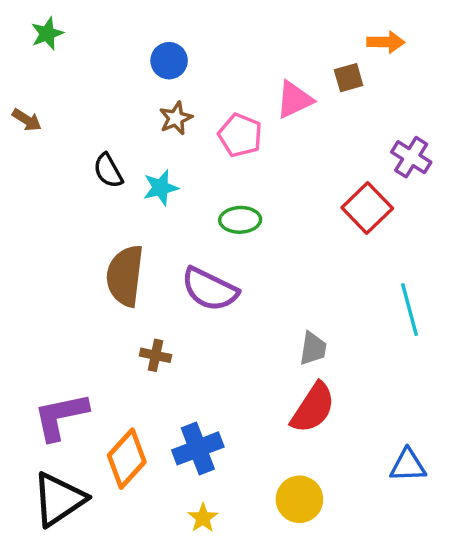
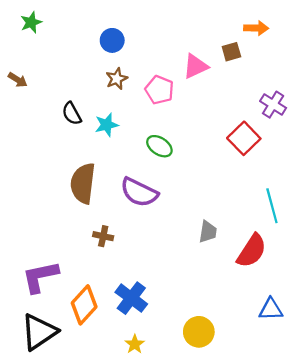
green ellipse: (240, 220) -> (159, 146), turned 35
red semicircle: (313, 408) -> (252, 251), moved
blue cross: (198, 448) -> (131, 298), turned -32

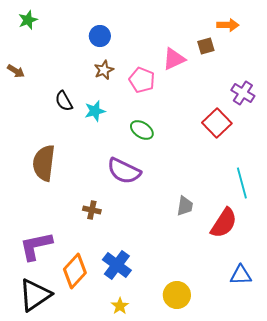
brown semicircle: (83, 183) -> (44, 163), moved

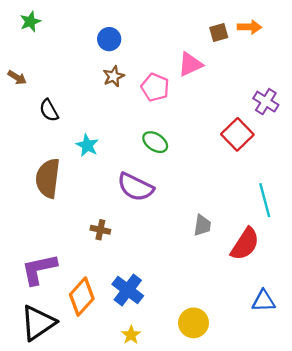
brown square: (206, 46) -> (219, 33), moved
black semicircle: (64, 101) -> (49, 110), moved
cyan star: (95, 111) -> (87, 145), moved, turned -30

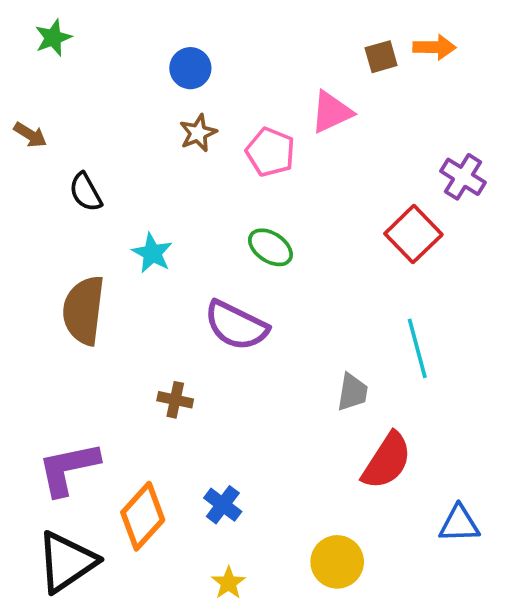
cyan line: (265, 200) -> (417, 348), moved
red semicircle: (245, 244) -> (387, 461), moved
blue cross: (128, 290) -> (223, 505), size x0.7

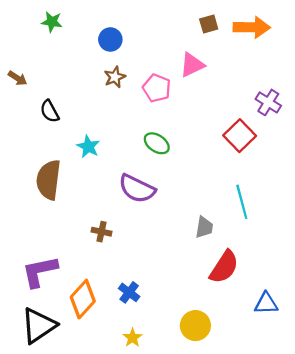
green star: (53, 38) -> (52, 22), moved, turned 30
orange arrow: (434, 47) -> (252, 27), size x1.5
brown square: (381, 57) -> (209, 24), moved

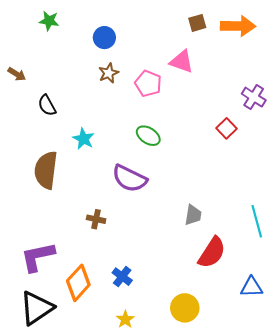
pink triangle: (192, 65) -> (182, 62), turned 45
red square: (240, 136) -> (227, 128), size x0.7
cyan line: (242, 202) -> (257, 221), moved

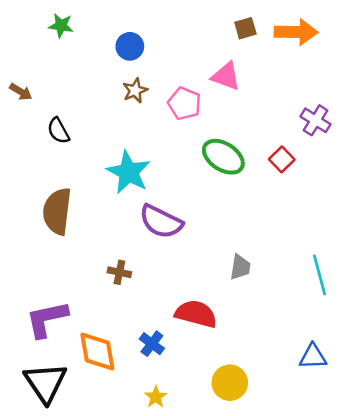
green ellipse: (148, 136) -> (223, 157), moved, size x1.4
cyan star: (84, 139) -> (129, 172), moved, size x1.6
red semicircle: (212, 253) -> (196, 314), moved, turned -108
orange diamond: (78, 283) -> (97, 351), turned -52
black triangle: (37, 308) -> (45, 383), turned -30

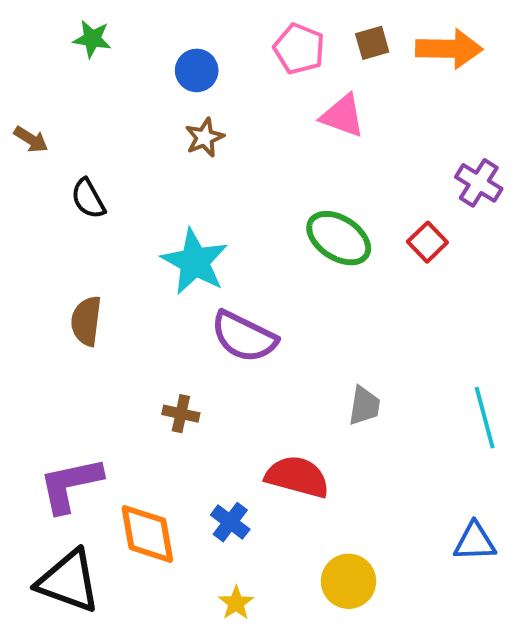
pink pentagon: (184, 103) -> (299, 49), moved
brown semicircle: (57, 211) -> (86, 321), size x0.7
black triangle: (45, 383) -> (68, 581), turned -36

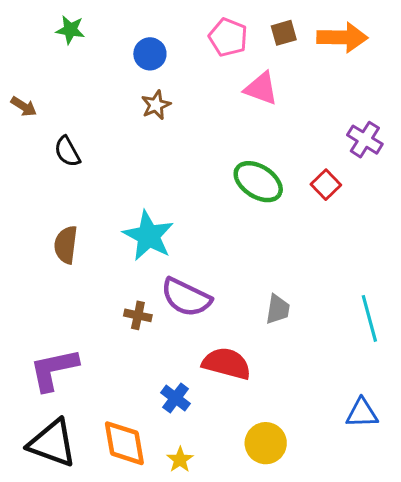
cyan star: (195, 262) -> (148, 236), moved
purple semicircle: (244, 337) -> (186, 297), moved
orange diamond: (147, 534) -> (124, 443), moved

